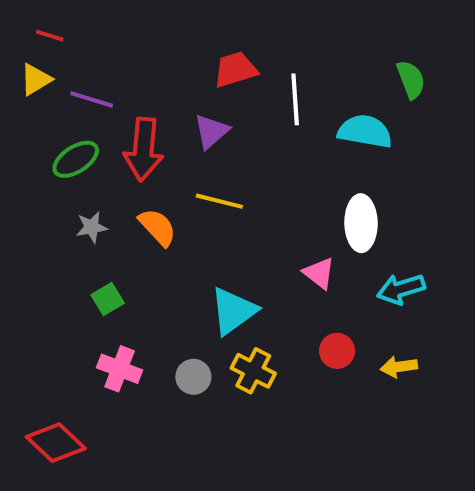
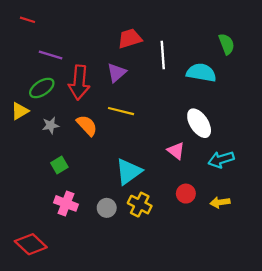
yellow triangle: (36, 80) -> (20, 111), moved
white ellipse: (361, 223) -> (199, 123), turned -32

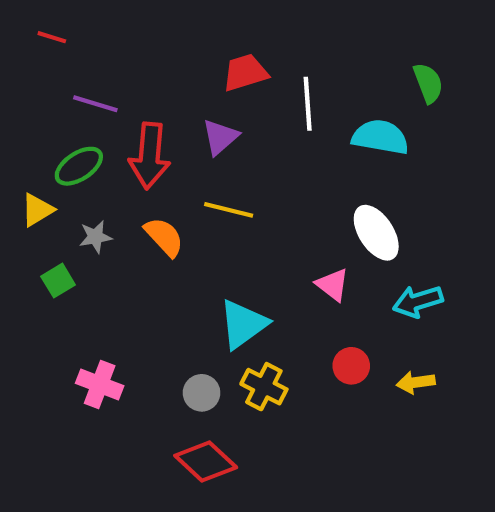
green square: (59, 165) -> (58, 281), moved
pink cross: (66, 203) -> (100, 385), moved
red diamond: (31, 244) -> (206, 461), moved

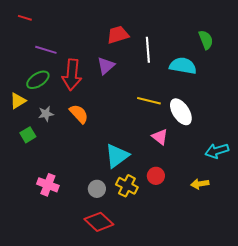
yellow line: (229, 210) -> (149, 101), moved
cyan arrow: (418, 301) -> (217, 151), moved
red circle: (351, 366) -> (156, 176), moved

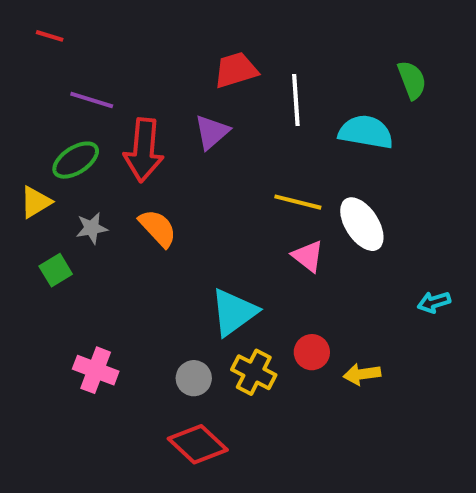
pink triangle: (160, 137) -> (308, 256), moved
cyan arrow: (217, 151) -> (434, 302), size x0.7
yellow arrow: (200, 184) -> (362, 374), moved

